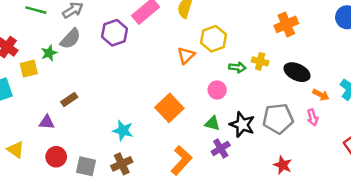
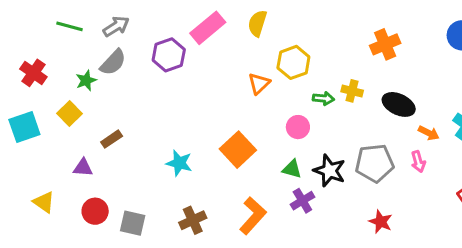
yellow square: (29, 69) -> (69, 113), moved, turned -30
cyan star: (123, 131) -> (179, 163), moved
brown cross: (122, 164) -> (193, 220), moved

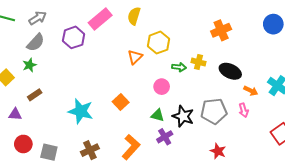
green star: (86, 80) -> (29, 65), moved
orange square: (238, 150) -> (121, 102), size x0.7
cyan star: (179, 163) -> (81, 111), size x1.4

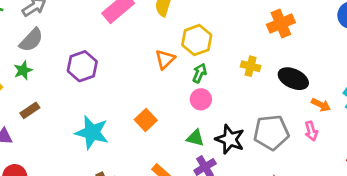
purple hexagon: (74, 37) -> (82, 66), moved
green arrow: (179, 67) -> (200, 73), moved, turned -72

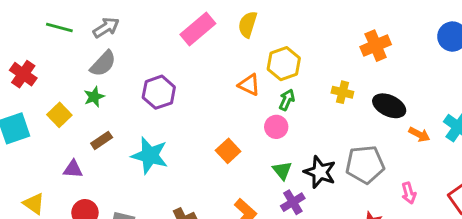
orange triangle: (165, 59) -> (249, 85), turned -50
pink circle: (201, 99) -> (276, 127), moved
pink arrow: (311, 131) -> (409, 193), moved
cyan star: (92, 132) -> (150, 155), moved
green triangle: (195, 138) -> (282, 171), turned 36

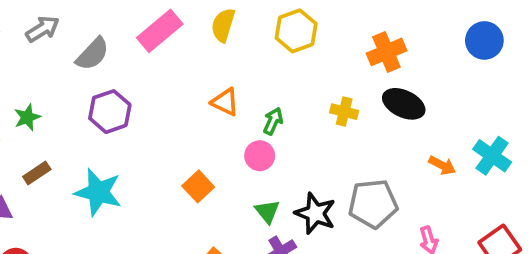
gray semicircle: (103, 64) -> (93, 54), moved
yellow hexagon: (284, 64) -> (296, 31), moved
black ellipse: (389, 106) -> (404, 104), moved

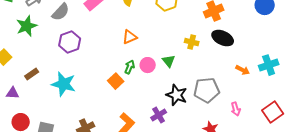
orange triangle: (225, 102) -> (130, 37), turned -49
green star: (27, 117) -> (27, 26), moved, size x1.5
green arrow: (273, 121) -> (130, 67), moved
cyan cross: (492, 156) -> (269, 65), turned 36
green triangle: (267, 211) -> (169, 61), moved

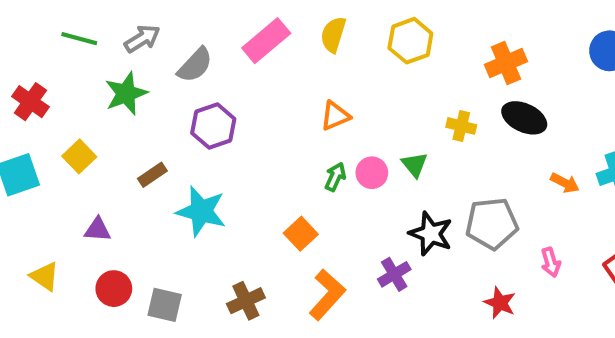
brown rectangle: (32, 74) -> (152, 175), moved
orange square: (116, 81) -> (301, 234), moved

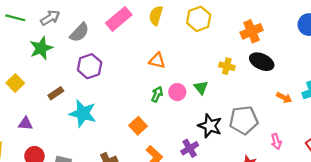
orange triangle: (335, 116) -> (157, 61), turned 36

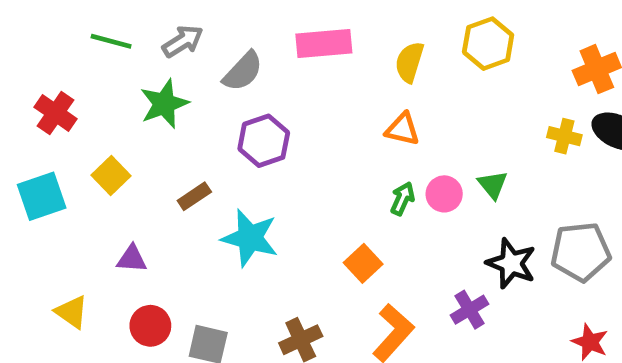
yellow semicircle: (156, 16) -> (409, 62), moved
pink rectangle: (119, 19) -> (324, 44), turned 35
yellow cross: (227, 66) -> (564, 136), moved

